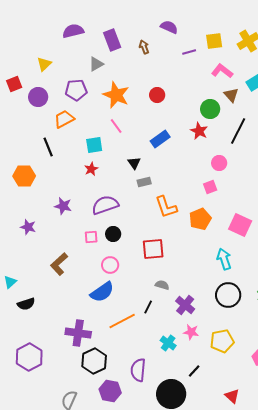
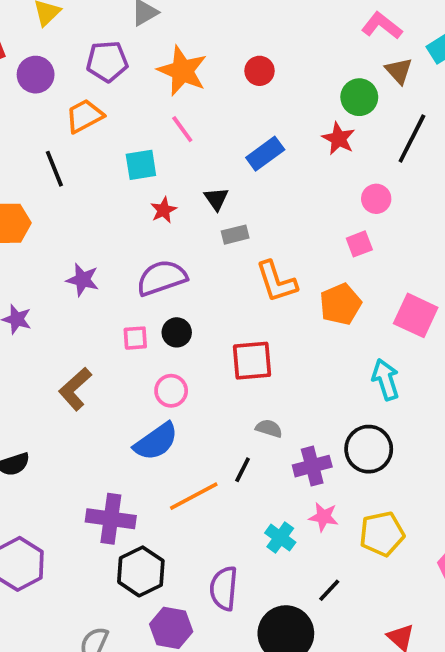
red star: (91, 169) -> (164, 210), moved
black circle: (228, 295) -> (369, 449), moved
purple cross: (185, 305) -> (312, 466), turned 36

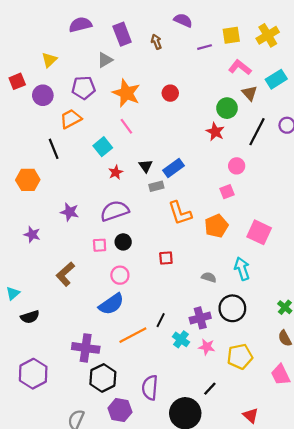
blue rectangle: (265, 154) -> (173, 168), moved
cyan square: (141, 165) -> (103, 147), turned -30
red square: (252, 361) -> (166, 258), size x0.6
gray semicircle: (269, 428) -> (209, 277), moved
cyan cross: (280, 538) -> (181, 339), moved

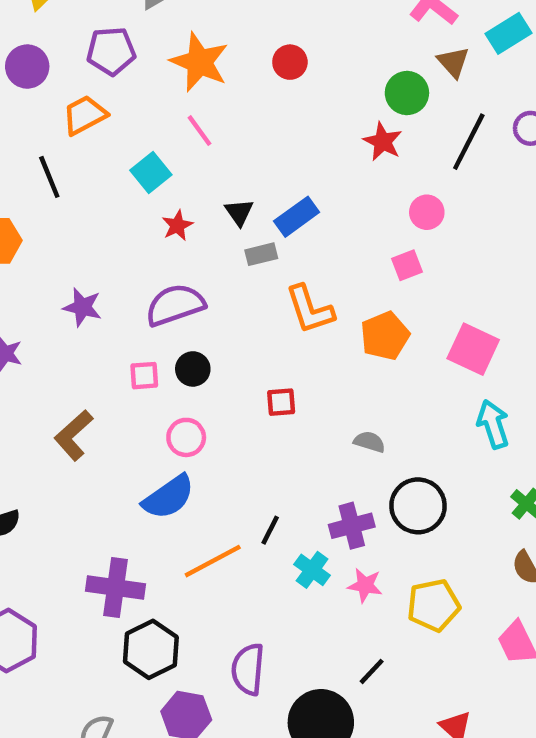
cyan arrow: (242, 269) -> (493, 424), moved

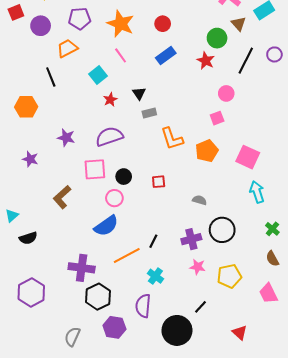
blue rectangle: (297, 217) -> (166, 55), moved
black circle: (193, 369) -> (124, 177), moved
pink square: (144, 376) -> (95, 169), size x1.6
cyan cross: (312, 570) -> (155, 276), moved

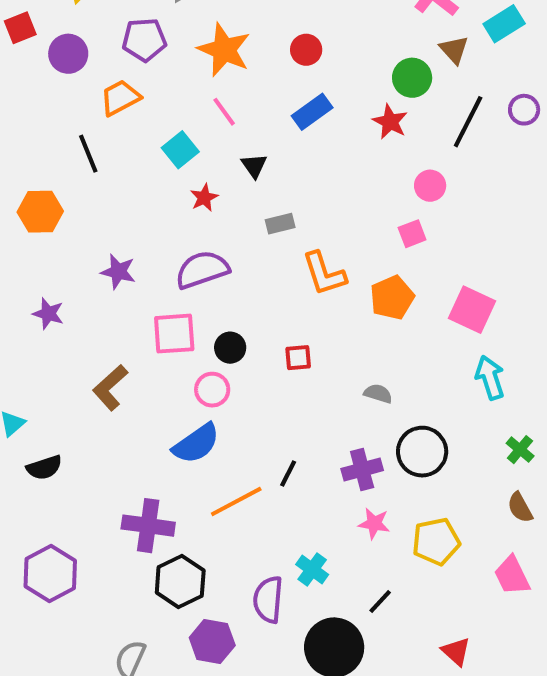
black triangle: (139, 93) -> (254, 166), moved
cyan cross: (155, 276) -> (312, 569), moved

